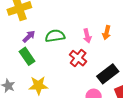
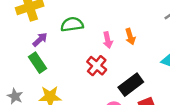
orange arrow: (107, 33) -> (130, 37), turned -32
green semicircle: (55, 36) -> (72, 24), moved

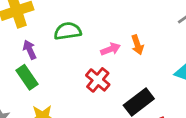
purple arrow: (40, 40) -> (30, 50), turned -70
pink arrow: (108, 40) -> (110, 49), turned -98

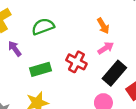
pink arrow: (110, 49) -> (106, 48), moved
green rectangle: (27, 77) -> (41, 69), moved, turned -60

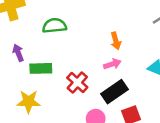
purple arrow: (15, 49) -> (18, 53), moved
red cross: (76, 62) -> (77, 82), moved

